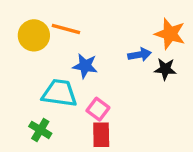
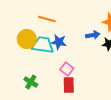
yellow circle: (34, 35) -> (27, 39), moved
cyan trapezoid: (60, 93) -> (43, 45), moved

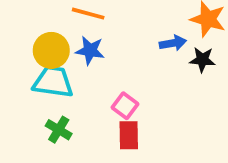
blue star: (59, 42) -> (90, 50), moved
cyan trapezoid: (43, 45) -> (53, 82), moved

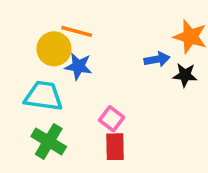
yellow circle: (51, 50) -> (54, 49), moved
green cross: (59, 130) -> (49, 141), size x1.4

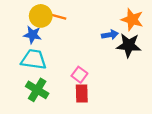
yellow circle: (54, 49) -> (41, 16), moved
blue star: (78, 66) -> (32, 35), moved
black star: (185, 75) -> (129, 45), size x1.5

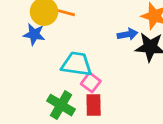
cyan trapezoid: (34, 59) -> (77, 64), moved
green cross: (37, 90) -> (61, 105), moved

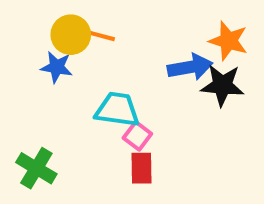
blue arrow: (128, 34) -> (190, 67), size x1.5
green cross: (61, 105) -> (36, 168), moved

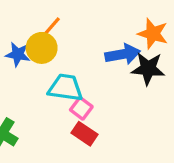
yellow circle: (71, 35) -> (42, 48), moved
orange line: (97, 35) -> (50, 29), turned -64
red rectangle: (142, 168) -> (84, 134), turned -55

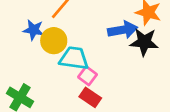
yellow circle: (42, 48) -> (54, 41), moved

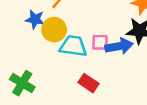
blue arrow: (123, 30) -> (119, 46), moved
pink square: (87, 76) -> (100, 42), moved, turned -36

